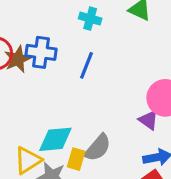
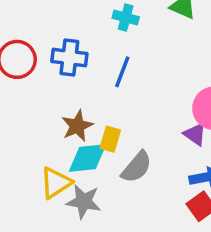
brown star: (18, 59) -> (77, 126), moved
yellow rectangle: (76, 159) -> (110, 139), moved

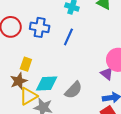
brown star: (77, 126) -> (19, 81), moved
yellow rectangle: (110, 139) -> (26, 64), moved

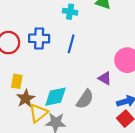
yellow rectangle: (26, 64) -> (17, 81), moved
purple triangle: (107, 74) -> (105, 78), moved

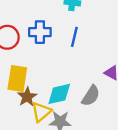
yellow rectangle: (17, 81) -> (17, 79), size x1.6

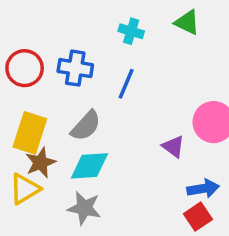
gray semicircle: (91, 96) -> (86, 126), moved
yellow triangle: (41, 112) -> (25, 189), moved

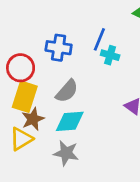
cyan cross: (131, 31) -> (110, 55), moved
red circle: (25, 68) -> (21, 68), moved
blue line: (126, 84) -> (99, 39), moved

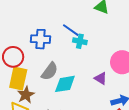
blue line: (99, 39) -> (71, 30), turned -72
cyan diamond: (70, 121) -> (65, 84), moved

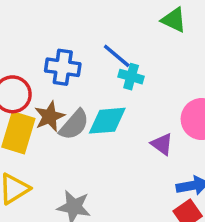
cyan diamond: (65, 84) -> (107, 121), moved
brown star: (26, 95) -> (50, 116), moved

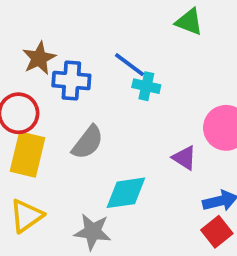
brown star: (50, 116) -> (39, 58), moved
cyan diamond: (107, 121) -> (126, 193), moved

